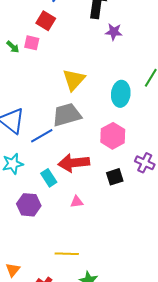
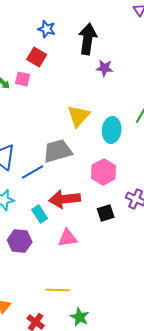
yellow triangle: (74, 80) -> (79, 116), moved
pink triangle: (77, 202) -> (68, 238), size x1.5

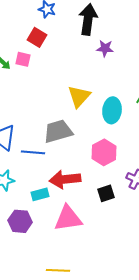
blue line: (33, 172) -> (33, 152), turned 35
cyan rectangle: (40, 214) -> (40, 194), turned -72
pink triangle: (68, 238) -> (68, 218), size x1.4

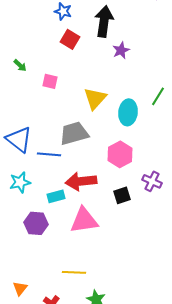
red square: (37, 37) -> (70, 39), moved
purple star: (105, 48) -> (121, 50), turned -30
pink square: (23, 59) -> (50, 81), moved

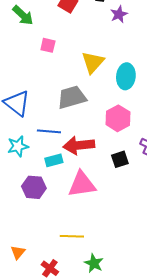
green arrow: (20, 65) -> (23, 15), moved, size x1.6
blue line: (49, 154) -> (49, 131), moved

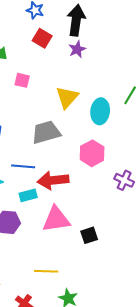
purple star: (119, 14) -> (77, 49), moved
black square: (120, 159) -> (89, 235), moved

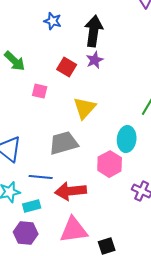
red square: (42, 38) -> (67, 67), moved
cyan ellipse: (100, 111) -> (127, 139), moved
cyan rectangle: (28, 195) -> (32, 206), moved

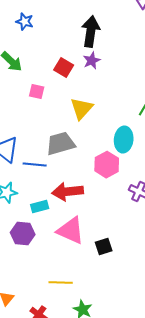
blue star: (53, 21) -> (25, 22), moved
blue line: (41, 177) -> (35, 165), moved
cyan rectangle: (32, 206) -> (40, 207), moved
pink triangle: (74, 230) -> (71, 231), turned 32

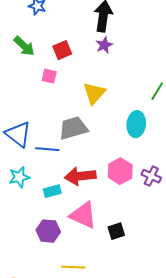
red square: (64, 68) -> (62, 50), moved, turned 36
pink hexagon: (107, 165) -> (120, 171), moved
purple hexagon: (23, 234) -> (48, 231), moved

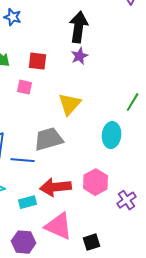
red square: (62, 50) -> (38, 61), turned 30
purple cross: (151, 176) -> (127, 200), moved, turned 30

